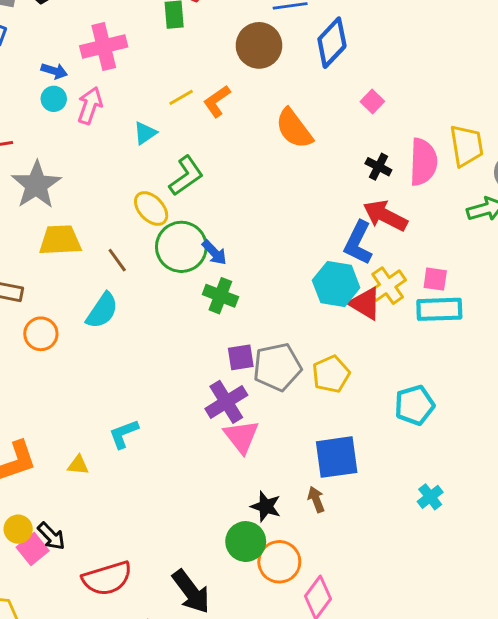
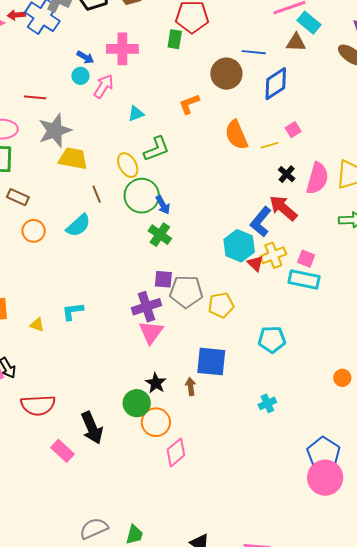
yellow line: (181, 97) -> (269, 145), moved
yellow trapezoid: (60, 240) -> (73, 158), moved
red triangle: (365, 303) -> (255, 263), size x0.7

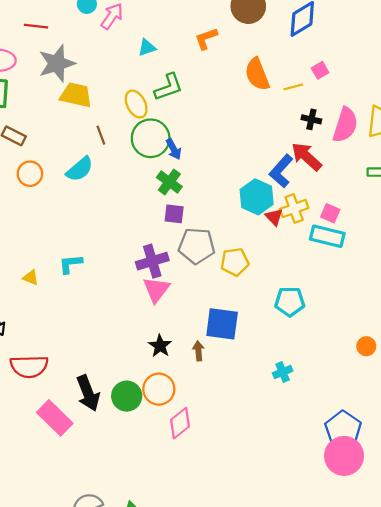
black cross: (287, 174) -> (311, 119), turned -30
purple square: (163, 279) -> (174, 214), moved
green circle: (137, 403) -> (127, 396), moved
pink rectangle: (62, 451) -> (55, 418), size x1.4

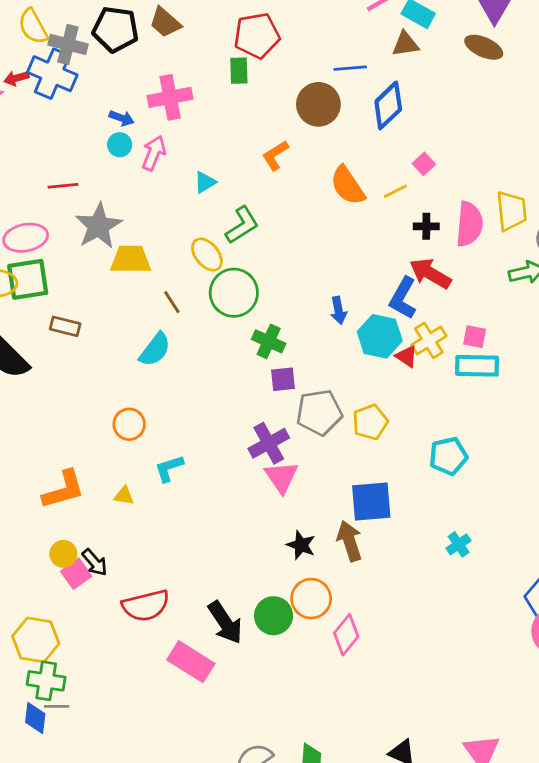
blue arrow: (174, 149) -> (339, 310), moved, turned 30
orange circle: (30, 174) -> (129, 424), moved
brown arrow: (198, 351) -> (350, 541), size x1.6

